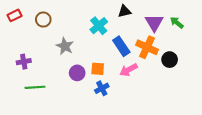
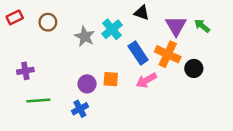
black triangle: (124, 11) -> (142, 13), turned 32
gray star: (65, 46) -> (85, 36), moved
blue cross: (102, 88) -> (80, 109), moved

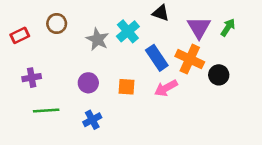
red rectangle: (15, 17) -> (20, 35), moved
green arrow: (202, 26) -> (228, 27), turned 84
purple circle: (87, 84) -> (88, 83), moved

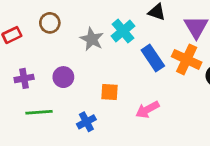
purple circle: (88, 83) -> (63, 77), moved
orange square: (126, 87) -> (109, 92), moved
pink arrow: (166, 88) -> (147, 110), moved

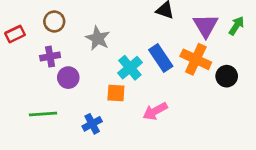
cyan cross: (123, 31) -> (130, 68), moved
purple cross: (24, 78) -> (50, 57), moved

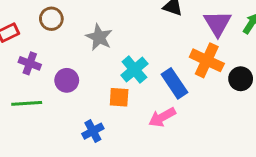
purple cross: (50, 57) -> (30, 63), moved, turned 30
blue rectangle: (161, 58) -> (174, 83), moved
green line: (43, 114) -> (27, 103), moved

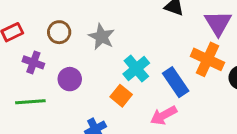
brown circle: (51, 19) -> (59, 32), moved
orange square: (119, 97) -> (121, 96), turned 35

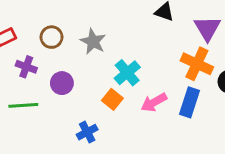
blue rectangle: (176, 82) -> (189, 102), moved, turned 52
pink arrow: (164, 115) -> (154, 102), moved

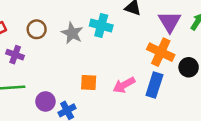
cyan cross: (127, 73) -> (101, 25), moved, turned -35
purple circle: (62, 83) -> (45, 101), moved
orange square: (112, 99) -> (89, 82), turned -36

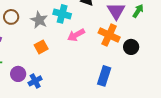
orange square: (89, 82) -> (41, 47), moved, turned -32
pink arrow: (124, 85) -> (76, 35), moved
blue rectangle: (154, 85) -> (104, 76), moved

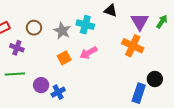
pink arrow: (76, 35) -> (88, 53), moved
black circle: (131, 47) -> (155, 79), moved
blue rectangle: (104, 76) -> (139, 93), moved

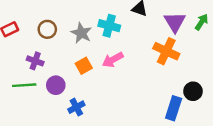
purple cross: (17, 48) -> (35, 61), moved
purple circle: (41, 85) -> (56, 85), moved

